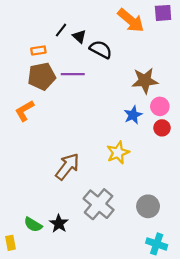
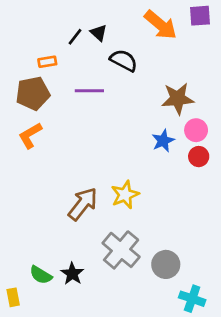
black triangle: (79, 37) -> (99, 33), moved
brown pentagon: (42, 76) -> (33, 93), moved
yellow star: (118, 153) -> (125, 195), moved
gray circle: (148, 206) -> (166, 264), moved

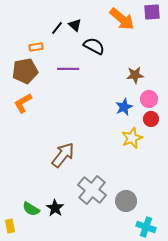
brown star: (178, 99) -> (135, 75), size x0.7
yellow star: (125, 195) -> (132, 138), moved

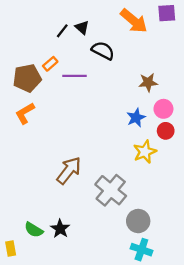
orange rectangle: (36, 47) -> (50, 64), moved, turned -32
gray cross: (92, 190) -> (111, 190), moved
cyan cross: (146, 227) -> (141, 250), moved

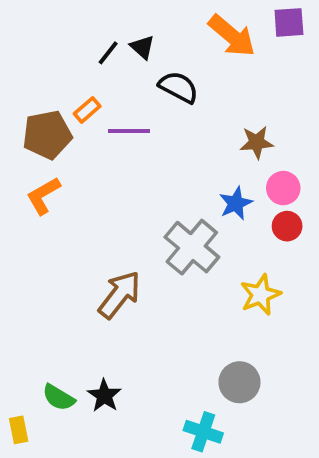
yellow star: (145, 152) -> (260, 295), moved
gray cross: (111, 190) -> (192, 247), moved
cyan cross: (141, 250) -> (203, 432), moved

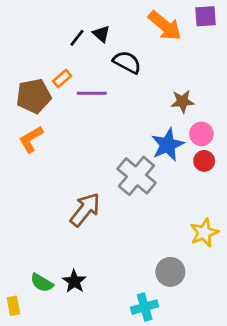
blue star: (236, 203) -> (168, 145), size x1.4
yellow star: (260, 295) -> (204, 233), moved
cyan cross: (203, 432) -> (145, 307), turned -35

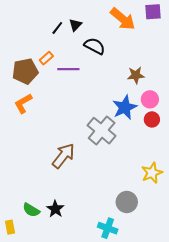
black triangle: (101, 34) -> (75, 25), turned 32
cyan cross: (145, 307) -> (108, 228), turned 36

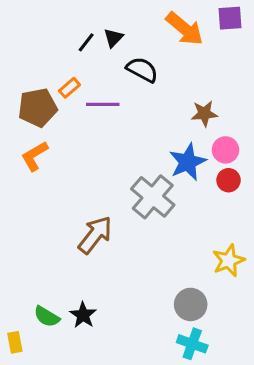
cyan cross: (108, 228) -> (192, 344), moved

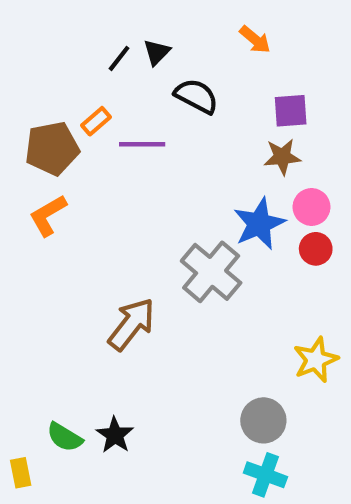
purple square: (230, 18) -> (291, 111), moved
orange arrow: (185, 29) -> (255, 40), size x0.6

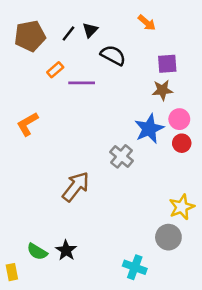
brown pentagon: (52, 148) -> (30, 36), moved
gray cross: (211, 272) -> (121, 156), size x0.7
gray circle: (263, 420) -> (168, 237), moved
cyan cross: (265, 475) -> (135, 267), moved

